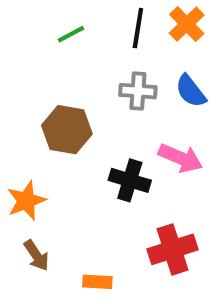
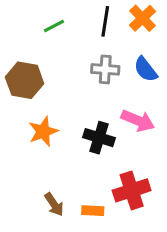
brown hexagon: (67, 130) -> (25, 80), moved
orange star: (26, 201) -> (43, 131), moved
brown arrow: (36, 255) -> (54, 204), moved
orange rectangle: (97, 282) -> (93, 211), moved

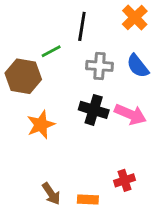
black line: (105, 21) -> (82, 26), moved
green line: (54, 26) -> (51, 51), moved
black cross: (99, 138) -> (94, 110), moved
red cross: (132, 190) -> (124, 180), size x0.6

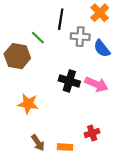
green line: (51, 51) -> (38, 38), turned 72
gray cross: (100, 66) -> (80, 37), moved
orange star: (41, 125) -> (28, 104), moved, turned 30

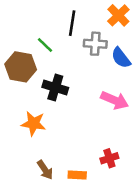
black cross: (69, 81) -> (55, 87), moved

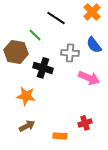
black line: (72, 23) -> (56, 18), turned -66
gray cross: (95, 44) -> (70, 53), moved
brown arrow: (45, 170) -> (27, 126), moved, turned -84

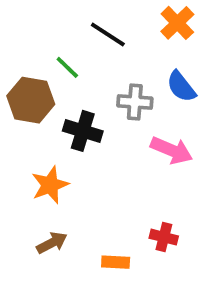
orange star: (26, 96) -> (50, 185), turned -30
red cross: (85, 123) -> (164, 237), turned 32

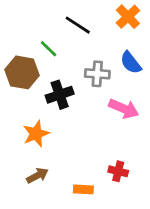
black cross: (83, 131) -> (60, 95), turned -36

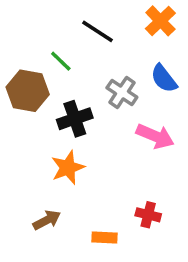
gray cross: (97, 74) -> (122, 93), turned 30
orange star: (36, 134) -> (68, 168), moved

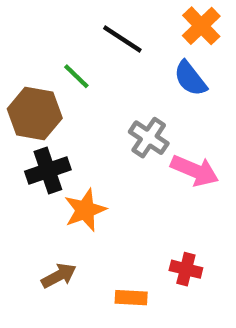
blue semicircle: (164, 79) -> (190, 78), moved
gray cross: (122, 93) -> (149, 138), moved
black cross: (75, 119) -> (48, 171), moved

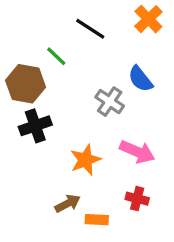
blue semicircle: (190, 78) -> (140, 79), moved
pink arrow: (195, 171) -> (137, 152), moved
orange star: (85, 210) -> (85, 160), moved
brown arrow: (59, 276) -> (68, 203), moved

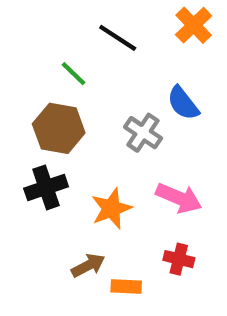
brown hexagon: (26, 84) -> (59, 128), moved
black cross: (35, 126) -> (46, 187), moved

